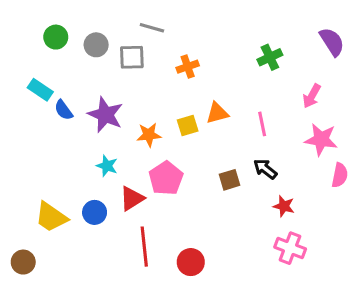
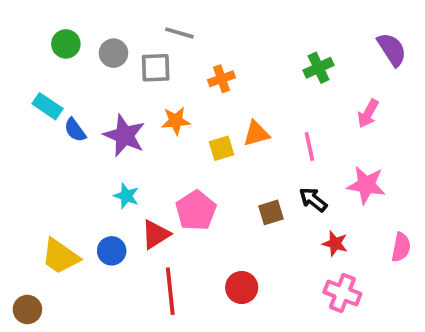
orange star: (149, 135) -> (176, 121), moved
pink star: (321, 139) -> (366, 185), moved
pink semicircle: (340, 175) -> (401, 247), moved
red circle: (191, 262) -> (242, 287), moved

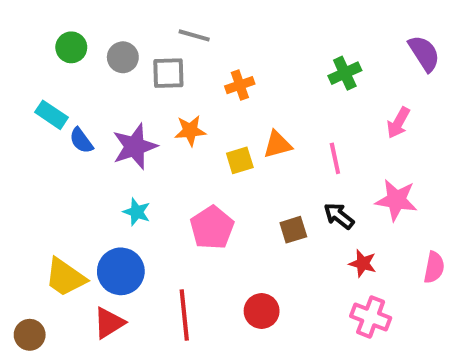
purple star: (124, 135) -> (135, 146), turned 30
red triangle: (156, 234) -> (109, 323), moved
blue circle: (112, 251) -> (121, 271), size x1.5

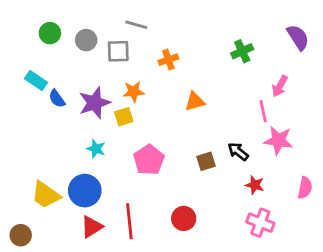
pink line: (335, 158) -> (263, 111), moved
yellow square: (240, 160) -> (124, 117), moved
red triangle: (109, 323) -> (92, 227), moved

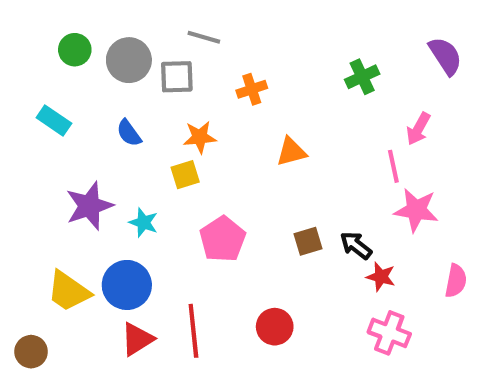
gray circle: (86, 40) -> (129, 60), size x1.4
blue semicircle: (57, 99) -> (129, 133), moved
purple star: (95, 103) -> (89, 206), moved
black arrow: (238, 152) -> (356, 245), moved

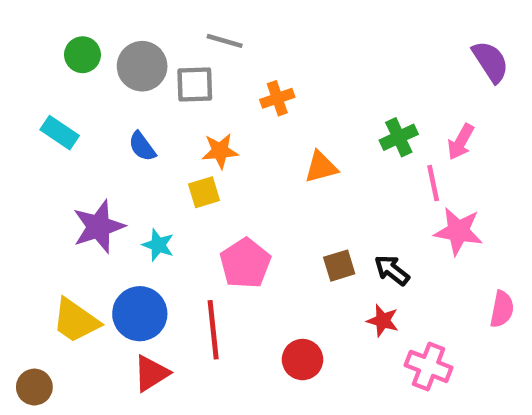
green cross: (362, 77) -> (399, 137), moved
red star: (381, 277) -> (383, 321), moved
red line: (193, 331) -> (213, 330), moved

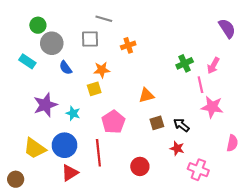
gray circle: (142, 66) -> (52, 43), moved
orange triangle: (321, 167) -> (146, 95), moved

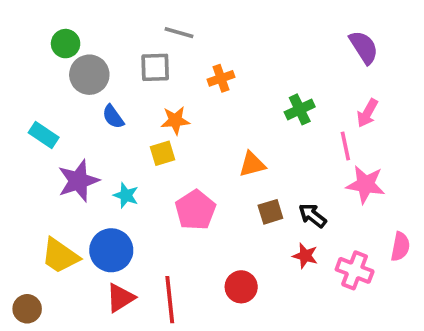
purple semicircle: (227, 28) -> (364, 47), moved
cyan rectangle: (27, 61) -> (44, 135), moved
green cross: (185, 63) -> (300, 109), moved
red line: (98, 153) -> (170, 300), moved
pink cross: (198, 170) -> (355, 270), moved

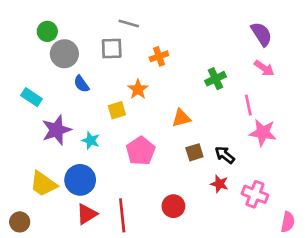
pink arrow: (367, 113) -> (264, 68), moved, turned -84
orange star: (175, 120) -> (138, 89), moved, turned -30
pink semicircle: (400, 247) -> (288, 222), moved

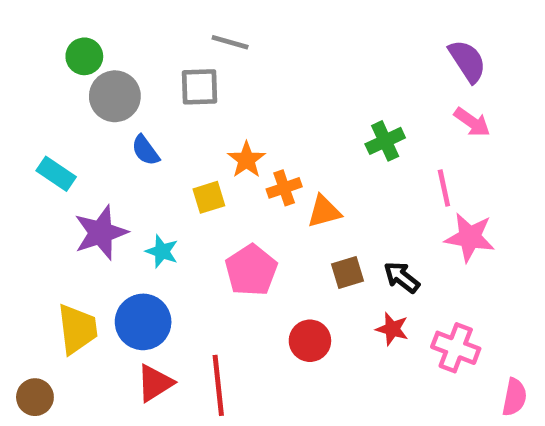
orange cross: (159, 56) -> (284, 188), moved
yellow trapezoid: (43, 184) -> (77, 329), turned -132
red circle: (173, 206) -> (310, 341), moved

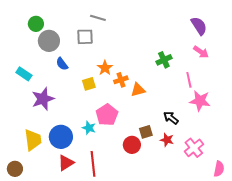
cyan star: (162, 251) -> (89, 128), moved
brown square: (348, 273) -> (146, 132), moved
pink cross: (456, 348) -> (194, 148), turned 30

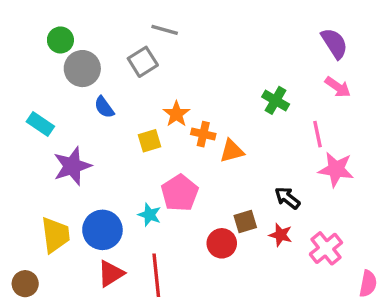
gray square: (85, 37) -> (143, 62), turned -30
green cross: (164, 60) -> (276, 100), turned -35
orange cross: (121, 80) -> (203, 134), turned 32

